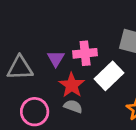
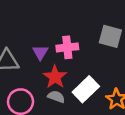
white rectangle: (109, 76) -> (86, 89), moved

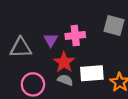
white rectangle: (86, 89) -> (92, 73), turned 40

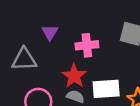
purple triangle: (51, 40) -> (50, 32), moved

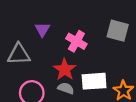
pink cross: (87, 45) -> (76, 41), turned 36

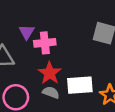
pink cross: (76, 41) -> (45, 43), moved, turned -36

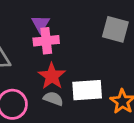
purple triangle: (27, 32) -> (41, 24), moved

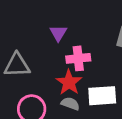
pink cross: (46, 41) -> (78, 58), moved

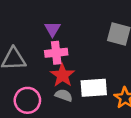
pink cross: (78, 58) -> (56, 53), moved

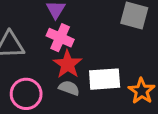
pink cross: (56, 53) -> (60, 38), turned 30

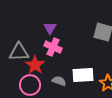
red star: (68, 64) -> (35, 65), moved

